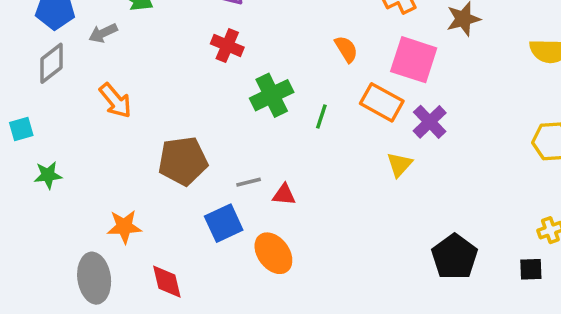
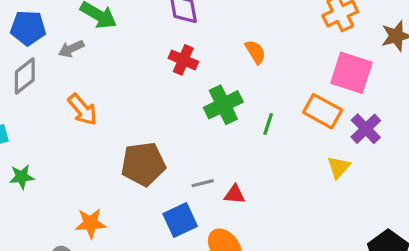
orange semicircle: (346, 49) -> (255, 52), moved

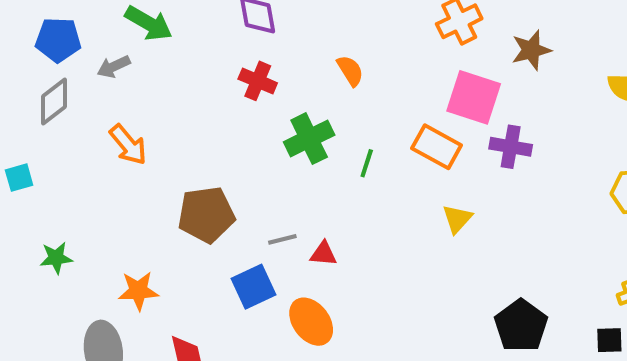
purple cross: (366, 129) -> (511, 147), moved, turned -36
green star: (22, 177) -> (56, 258), moved

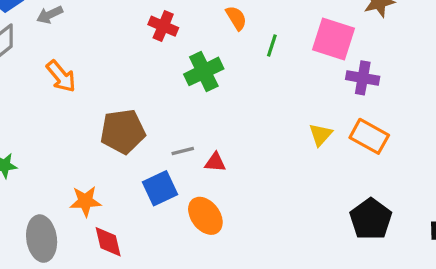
orange rectangle: (437, 147) -> (369, 136), moved
green line: (367, 163) -> (272, 46), moved
orange star: (138, 291) -> (85, 201), moved

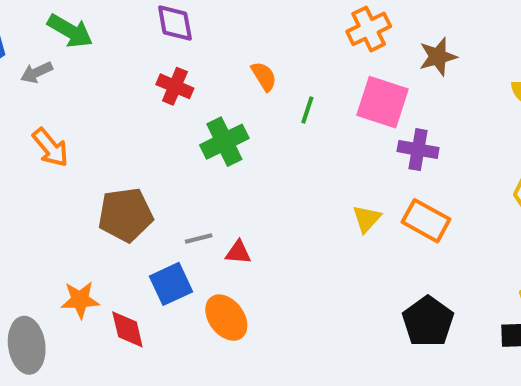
red diamond: (108, 242) -> (127, 329), moved

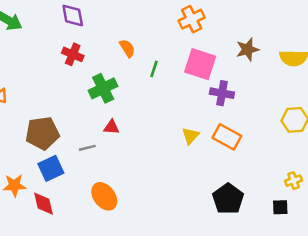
brown star: (438, 57) -> (247, 49), moved
red triangle: (238, 252) -> (112, 127), moved
blue square: (171, 284) -> (51, 168), moved

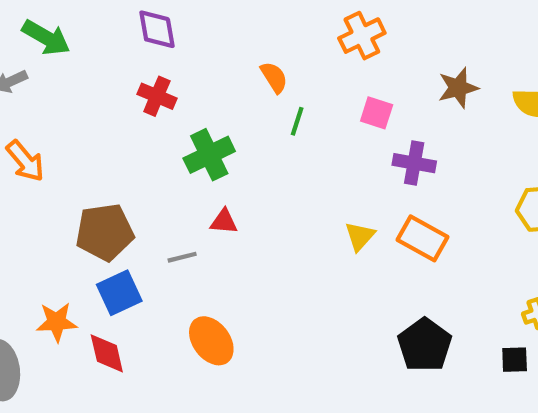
orange semicircle: (127, 48) -> (274, 77), moved
pink square: (200, 64) -> (377, 113), size x0.6

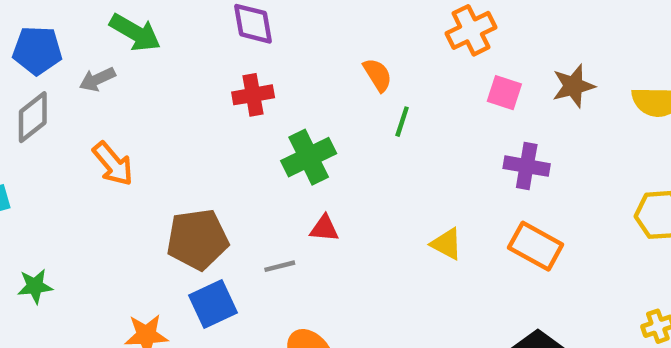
red cross: (157, 96) -> (253, 95), turned -33
pink square: (377, 113) -> (504, 93), moved
yellow triangle: (360, 236) -> (447, 244), moved, turned -44

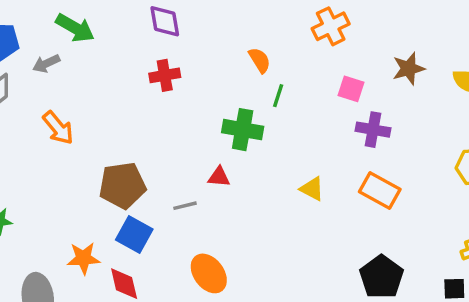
pink square: (504, 93) -> (351, 89), moved
green cross: (309, 157) -> (243, 130), moved, turned 36
blue square: (213, 304) -> (134, 235), turned -36

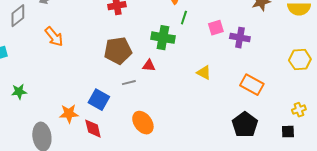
pink square: (351, 89) -> (216, 28), moved, turned -35
brown pentagon: (122, 185) -> (118, 51), moved
orange rectangle: (380, 191) -> (252, 85), moved

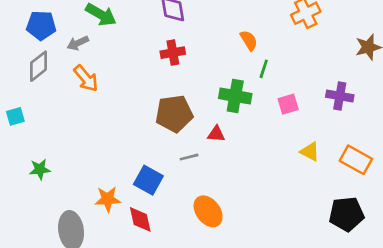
pink square: (216, 28) -> (288, 104), moved
orange arrow: (54, 37) -> (86, 78), moved
yellow triangle: (204, 73) -> (310, 152), moved
black pentagon: (245, 125) -> (346, 214), turned 30

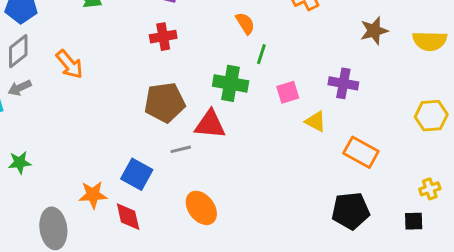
gray arrow: (78, 43) -> (20, 88), moved
red triangle: (216, 134) -> (210, 124), size x1.6
yellow triangle: (310, 152) -> (316, 121), moved

